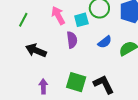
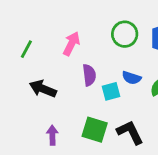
pink arrow: (58, 16) -> (71, 44), turned 54
cyan square: (81, 20) -> (111, 91), moved
blue semicircle: (105, 42) -> (132, 78), turned 56

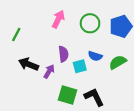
pink arrow: (71, 44) -> (58, 19), moved
purple arrow: (52, 135) -> (49, 71), moved, turned 32

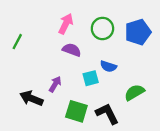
purple semicircle: (63, 54) -> (72, 50), moved, turned -63
green semicircle: (118, 62) -> (134, 92), moved
black arrow: (29, 64) -> (31, 98), moved

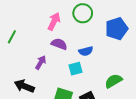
green circle: (102, 29) -> (83, 13), moved
blue semicircle: (108, 66) -> (86, 51), moved, turned -32
purple arrow: (55, 84) -> (41, 62), moved

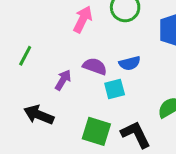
green line: (12, 37) -> (25, 56), moved
purple semicircle: (59, 44) -> (95, 66), moved

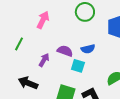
pink arrow: (83, 19) -> (43, 20), moved
cyan square: (115, 89) -> (78, 66), turned 32

